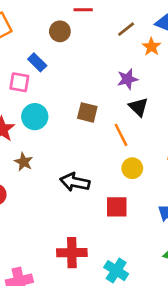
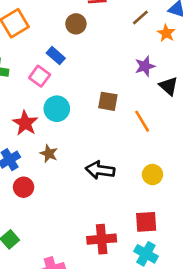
pink square: (19, 82) -> (40, 76), turned 30
black triangle: (138, 107) -> (169, 86), moved
yellow circle: (132, 168) -> (152, 175), moved
red square: (117, 207) -> (146, 222), moved

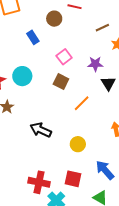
pink square: (40, 76) -> (64, 57), moved
orange line: (142, 121) -> (82, 103), turned 60
red square: (146, 222) -> (73, 179), moved
red cross: (102, 239) -> (39, 182), moved

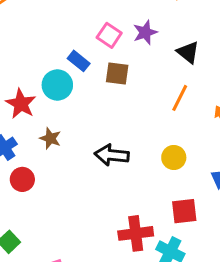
blue rectangle: (33, 37) -> (79, 61), moved
purple star: (95, 64) -> (145, 32), moved
orange line: (82, 103) -> (180, 98), moved

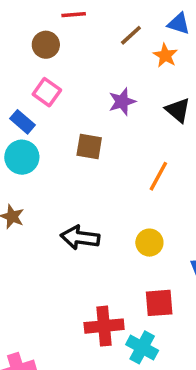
pink square: (109, 35) -> (47, 92), moved
black triangle: (188, 52) -> (178, 110), moved
blue rectangle: (79, 61) -> (23, 122), moved

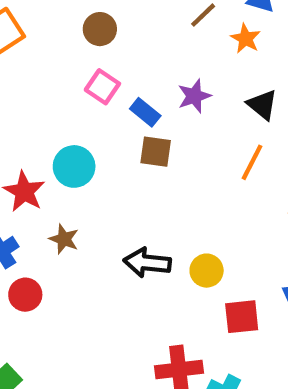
blue rectangle: (23, 122) -> (145, 112), moved
orange line: (158, 176) -> (252, 162), moved
yellow circle: (149, 243) -> (207, 271), moved
red square: (159, 303) -> (242, 317), moved

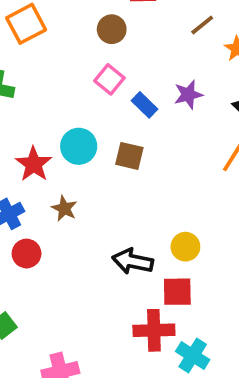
brown square: (156, 152) -> (129, 156), moved
black arrow: (147, 263) -> (133, 261), moved
red square: (242, 317) -> (177, 292), moved

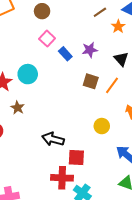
brown circle: (112, 29) -> (42, 11), moved
brown square: (129, 156) -> (91, 81), moved
yellow circle: (185, 247) -> (102, 126), moved

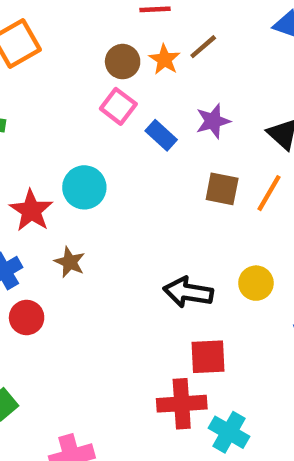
brown circle: (42, 11) -> (123, 62), moved
brown line: (100, 12) -> (203, 47), moved
orange star: (118, 26) -> (165, 59), moved
black arrow: (53, 139) -> (188, 292), moved

